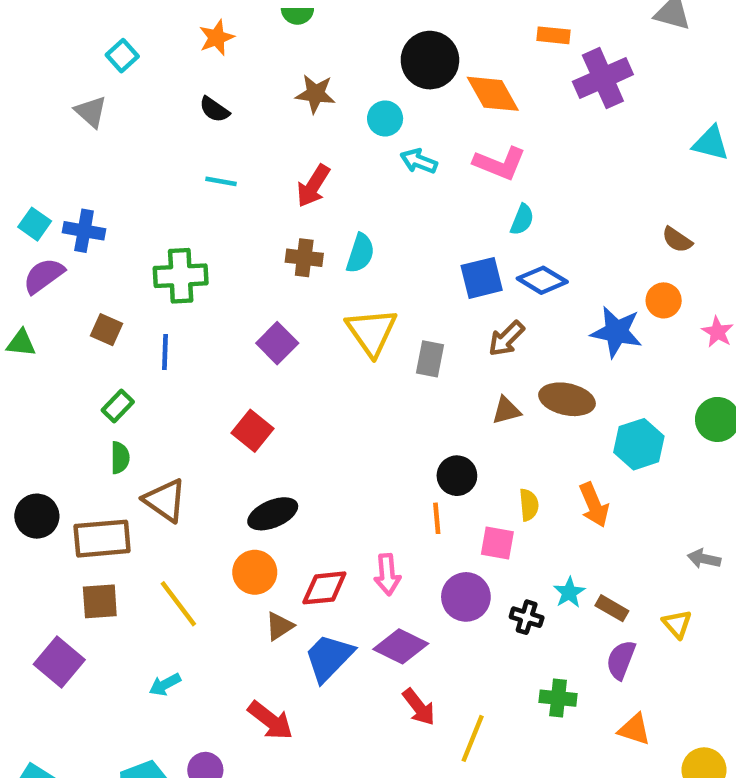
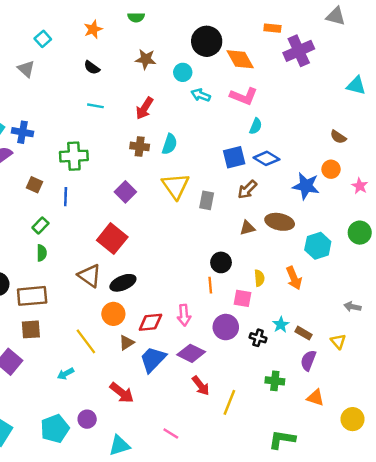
red square: (253, 431) -> (112, 239), size x1.4
brown triangle: (165, 500) -> (89, 276), moved
yellow line: (178, 604) -> (86, 341), moved

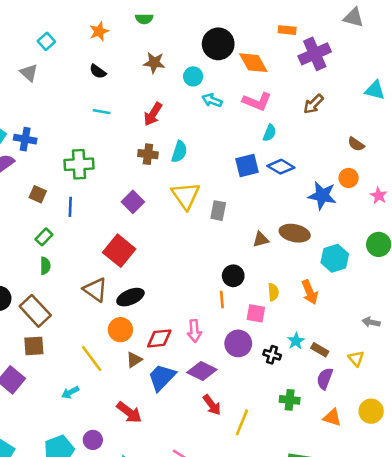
brown arrow: (247, 190) -> (313, 104), moved
brown rectangle: (32, 296) -> (35, 311), turned 52
yellow circle: (353, 419) -> (371, 411), moved

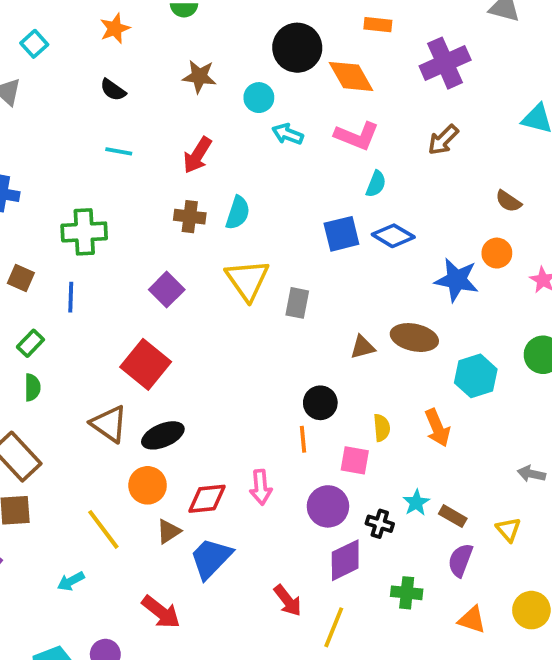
orange rectangle: (287, 30) -> (378, 25), moved
purple diamond: (202, 371) -> (345, 560), moved, turned -52

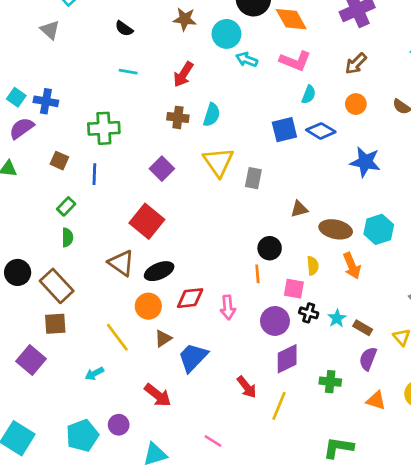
cyan circle: (259, 98) -> (226, 34), size x1.4
orange circle: (497, 253) -> (356, 104), moved
brown ellipse: (414, 338) -> (336, 229), moved
red diamond: (207, 499) -> (190, 298), moved
black cross: (380, 524) -> (309, 313), moved

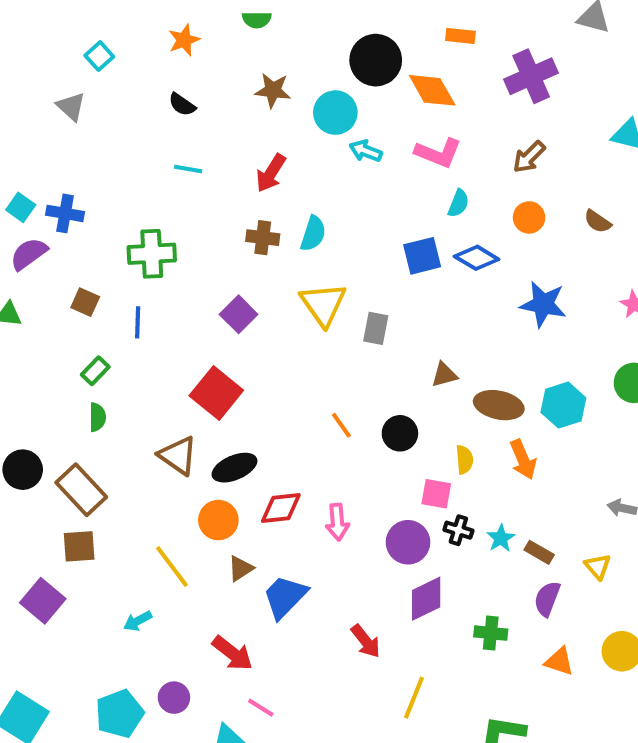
orange line: (257, 274) -> (341, 425), moved, turned -30
yellow line: (279, 406) -> (414, 698), moved
pink line: (213, 441) -> (261, 708), moved

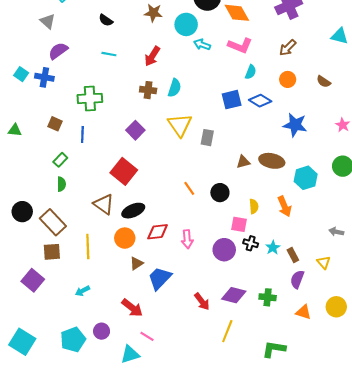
purple semicircle: (29, 254) -> (58, 51), moved
brown ellipse: (499, 405) -> (272, 161), moved
brown rectangle: (539, 552) -> (293, 255), turned 32
yellow line: (172, 566) -> (88, 247), moved, turned 35
purple diamond: (426, 599) -> (234, 295), moved, turned 40

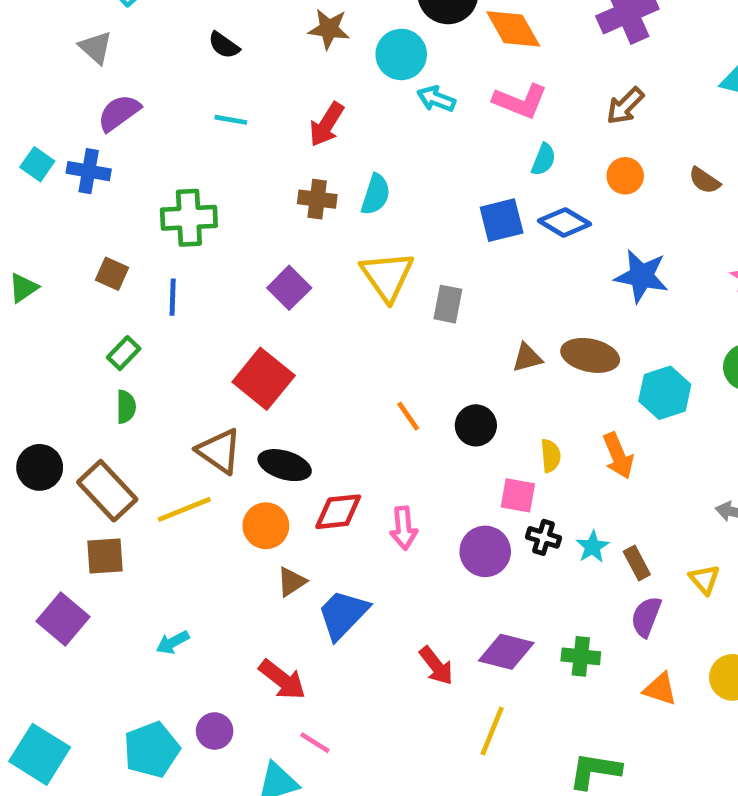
green triangle: (15, 130) -> (23, 288), turned -40
black ellipse: (133, 211) -> (285, 465), turned 40
yellow line: (88, 247) -> (184, 509), moved, turned 70

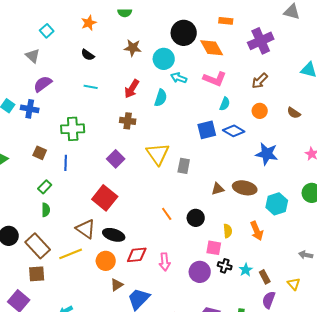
cyan semicircle: (376, 194) -> (161, 98), moved

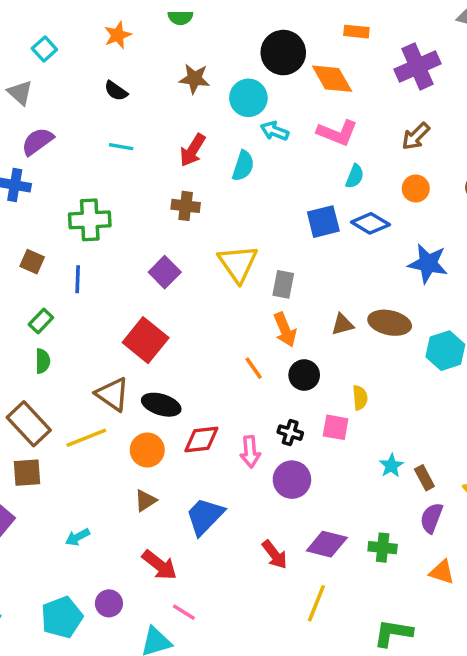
orange arrow: (257, 231) -> (285, 330), moved
black cross: (225, 266) -> (290, 433), moved
purple circle: (200, 272) -> (292, 480), moved
brown triangle: (117, 285) -> (146, 501), moved

